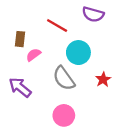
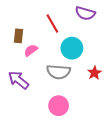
red line: (57, 26) -> (52, 24), turned 30
gray semicircle: (64, 78) -> (59, 72), turned -50

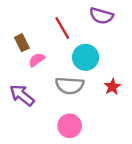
brown rectangle: (18, 36) -> (22, 43), turned -32

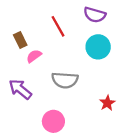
cyan circle: (86, 57) -> (98, 47), moved
red star: (112, 87) -> (107, 103), moved
pink circle: (70, 126) -> (53, 121), moved

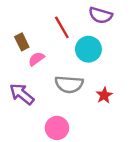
cyan circle: (98, 47) -> (88, 49), moved
red star: (107, 103) -> (104, 95), moved

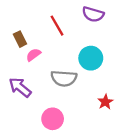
cyan circle: (88, 49) -> (91, 58), moved
red star: (104, 95) -> (105, 102), moved

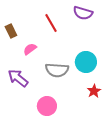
brown rectangle: (20, 39) -> (11, 31), moved
cyan circle: (91, 58) -> (86, 62), moved

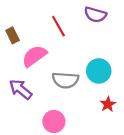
pink semicircle: (30, 49) -> (34, 56), size x1.6

